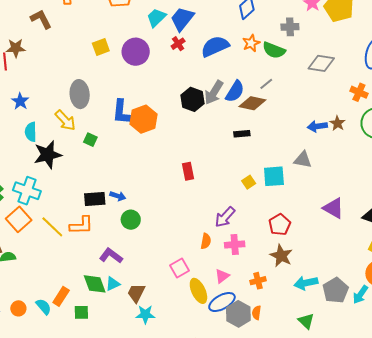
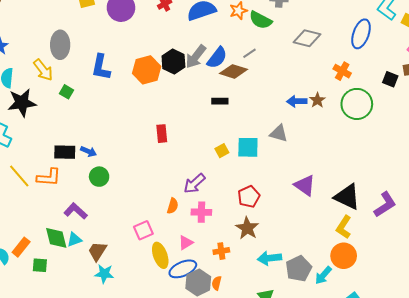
orange hexagon: (143, 119) -> (147, 70), moved

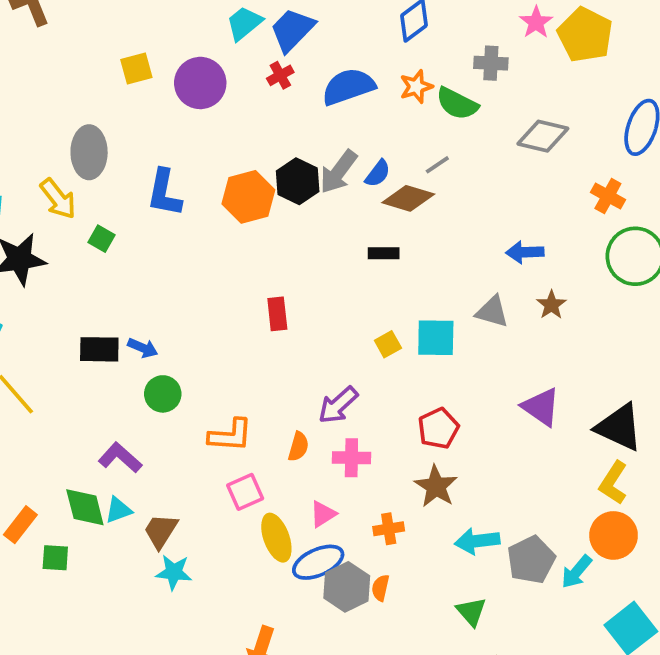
blue semicircle: (217, 58) -> (378, 173), size x0.7
brown star: (317, 100) -> (551, 305), moved
orange L-shape: (49, 177) -> (230, 435), moved

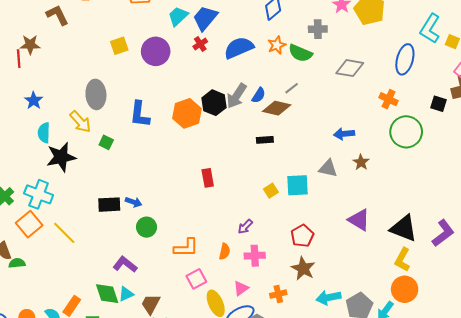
purple arrow: (338, 405) -> (245, 227), size x0.7

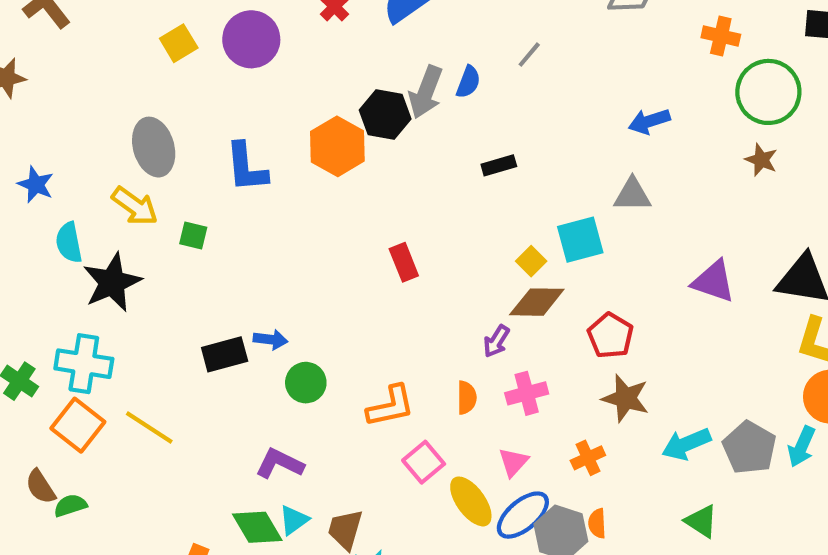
brown diamond: (277, 108) -> (537, 302), moved
brown star: (361, 162) -> (761, 160), moved

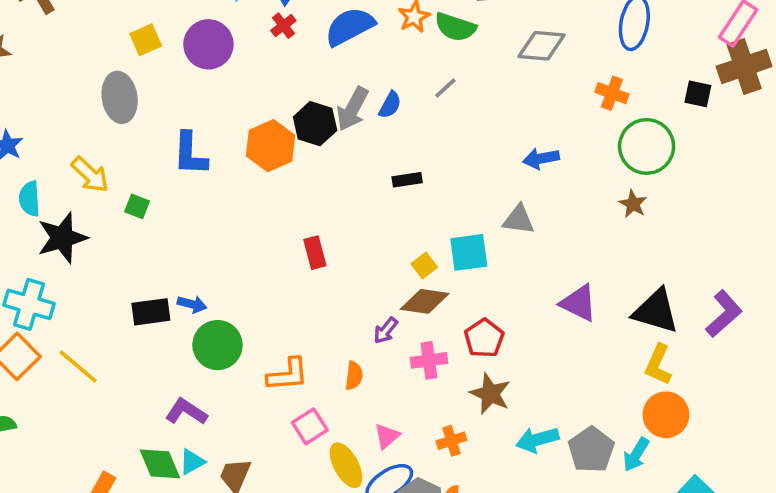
gray ellipse: (154, 147) -> (120, 97), moved
green circle: (306, 383) -> (218, 345), size x1.4
pink cross: (527, 393) -> (429, 360), moved

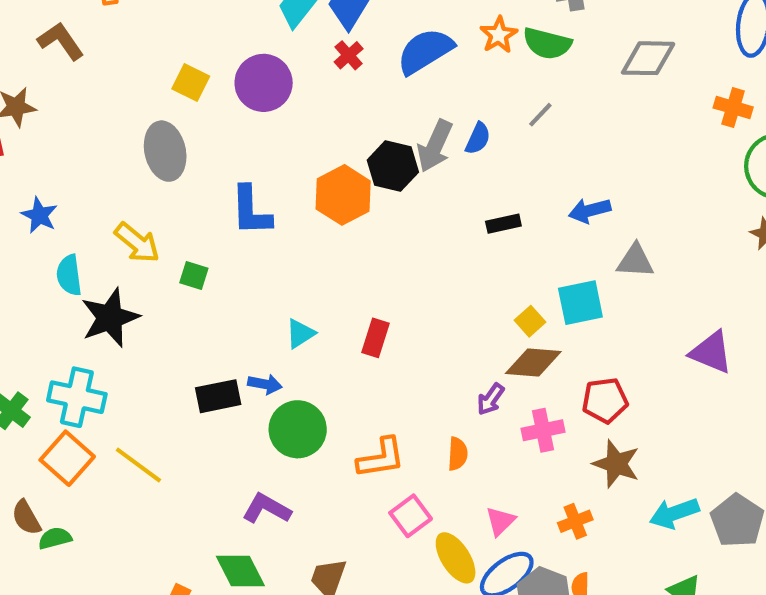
yellow square: (146, 40) -> (191, 83), turned -36
blue arrow: (541, 158) -> (590, 210), moved
red rectangle: (315, 253) -> (375, 338), moved, turned 36
red pentagon: (484, 338) -> (605, 400), turned 30
cyan triangle: (192, 462) -> (300, 333), moved

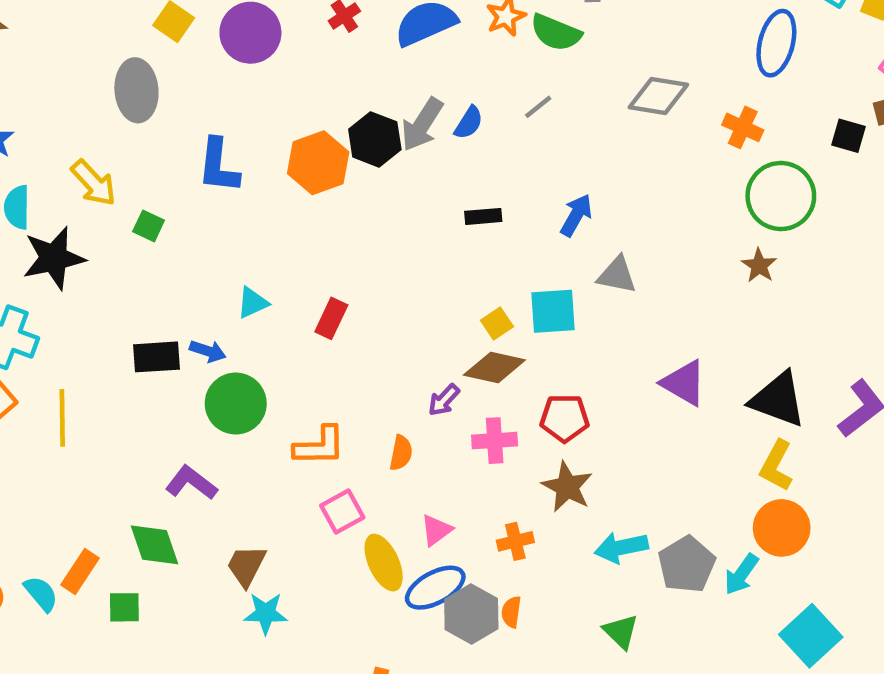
gray diamond: (648, 58) -> (658, 96), moved
blue arrow: (590, 210) -> (576, 215), turned 126
yellow line: (138, 465) -> (62, 418), turned 45

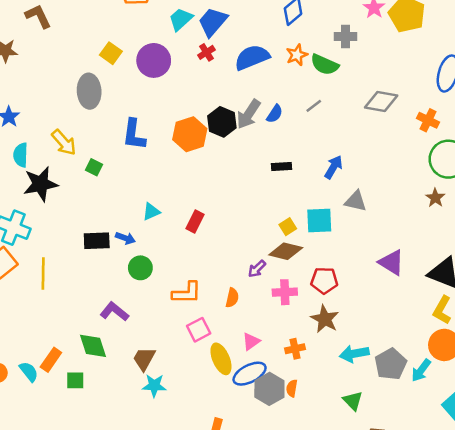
green circle: (236, 404) -> (140, 268), size x0.7

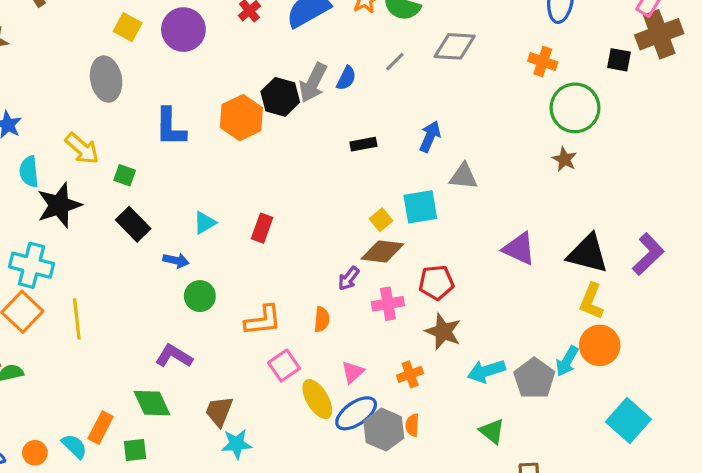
gray diamond: (381, 101) -> (455, 46), moved
black rectangle: (97, 241) -> (133, 224), moved, turned 55
cyan arrow: (421, 370) -> (567, 361), moved

